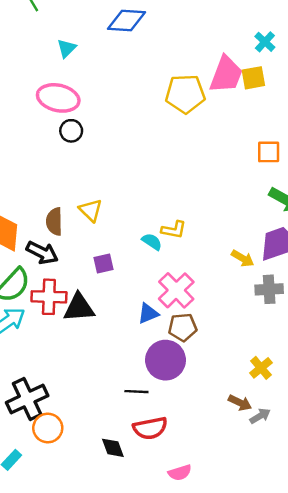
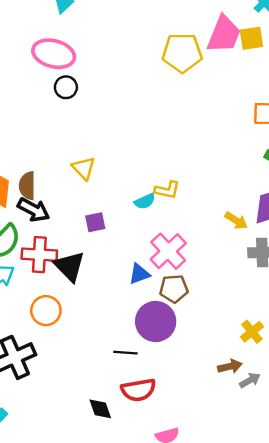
brown semicircle: (54, 222) -> (27, 186), moved
cyan semicircle: (152, 242) -> (145, 201), turned 120
black triangle: (79, 308) -> (69, 266), turned 48
brown arrow: (240, 403) -> (230, 366), turned -40
orange circle: (48, 428) -> (46, 311), moved

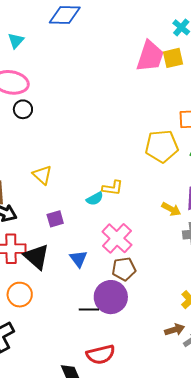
yellow pentagon: (182, 53) -> (162, 146), moved
blue triangle: (139, 274) -> (78, 259), moved, turned -42
black line: (125, 353) -> (89, 310), moved

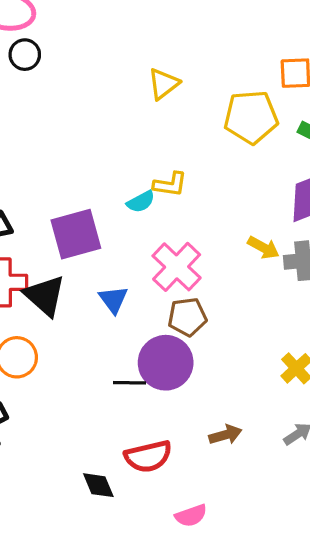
yellow triangle: (42, 175) -> (163, 84), moved, turned 40
yellow arrow: (171, 209) -> (263, 248), moved
purple square: (55, 219) -> (76, 234), size x1.8
brown arrow: (175, 330) -> (225, 435), moved

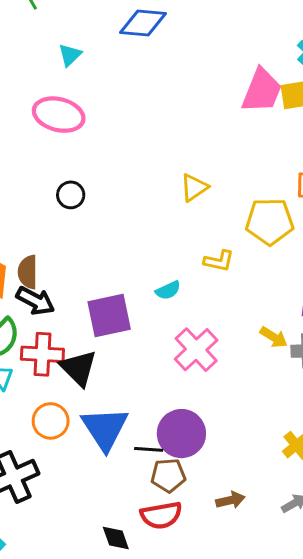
black circle: (25, 55) -> (71, 195), moved
yellow L-shape: (170, 184) -> (219, 261), moved
blue triangle: (113, 299) -> (105, 429), moved, size x1.8
brown pentagon: (187, 317) -> (168, 475), moved

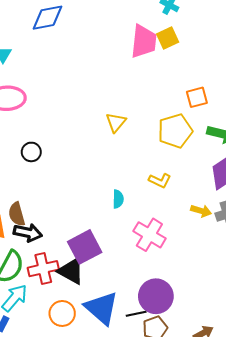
yellow L-shape: (219, 261) -> (160, 181), moved, turned 30
cyan semicircle: (168, 290) -> (118, 199), turned -48
purple square: (109, 316) -> (85, 247), moved

